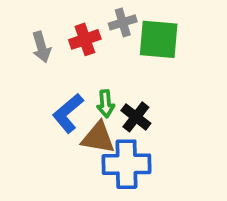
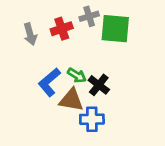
green arrow: (106, 104) -> (77, 75), turned -54
blue cross: (126, 164) -> (92, 119), size x0.7

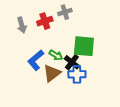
green square: (115, 29) -> (84, 46), moved
brown triangle: (71, 100) -> (52, 73), turned -48
blue cross: (92, 119) -> (77, 74), moved

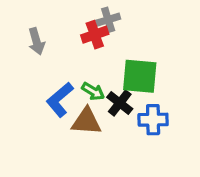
red cross: (45, 21) -> (95, 35), moved
brown triangle: (52, 73) -> (86, 121), turned 42
blue cross: (77, 74) -> (153, 120), moved

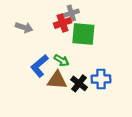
gray arrow: (36, 41) -> (24, 27), turned -56
green square: (140, 76) -> (83, 34), moved
black cross: (120, 103) -> (79, 83), moved

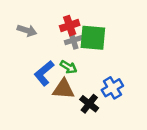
gray cross: (71, 13) -> (73, 40), moved
blue cross: (101, 79) -> (112, 88), turned -30
black cross: (79, 83) -> (89, 104), moved

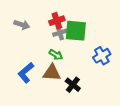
blue L-shape: (44, 73) -> (26, 73), moved
blue cross: (112, 88) -> (102, 56), moved

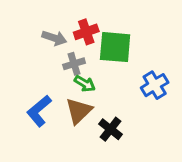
gray arrow: (22, 25) -> (54, 38), moved
gray cross: (60, 33) -> (74, 64), moved
brown triangle: (52, 73) -> (79, 111), turned -48

